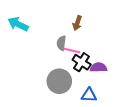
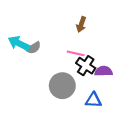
cyan arrow: (18, 24) -> (19, 43), moved
gray semicircle: (61, 43) -> (33, 48), moved, turned -128

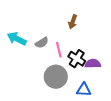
gray semicircle: (33, 48) -> (42, 43), moved
pink line: (76, 53) -> (59, 50), moved, turned 63

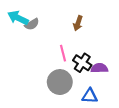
cyan arrow: (17, 39) -> (18, 18), moved
gray semicircle: (42, 43) -> (32, 24), moved

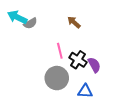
brown arrow: (78, 23) -> (74, 22), turned 112
purple semicircle: (99, 68) -> (94, 65), turned 63

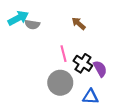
cyan arrow: (17, 17) -> (18, 18), turned 126
gray semicircle: (30, 23) -> (32, 25), turned 40

